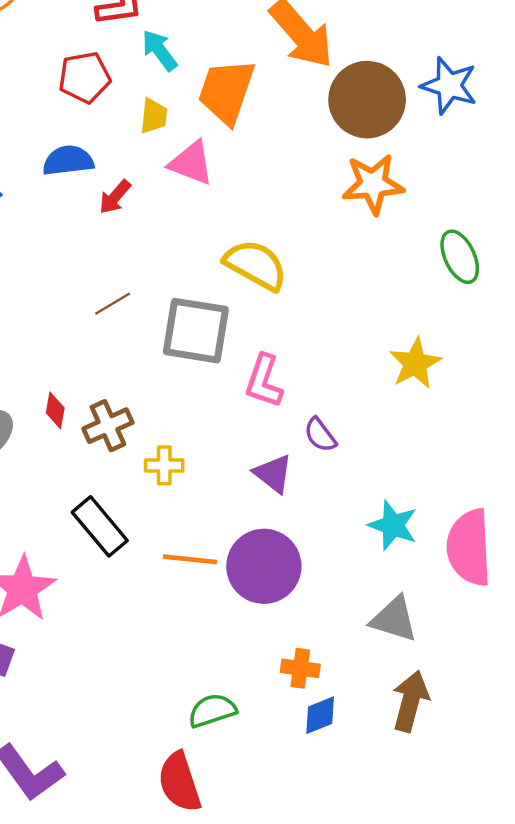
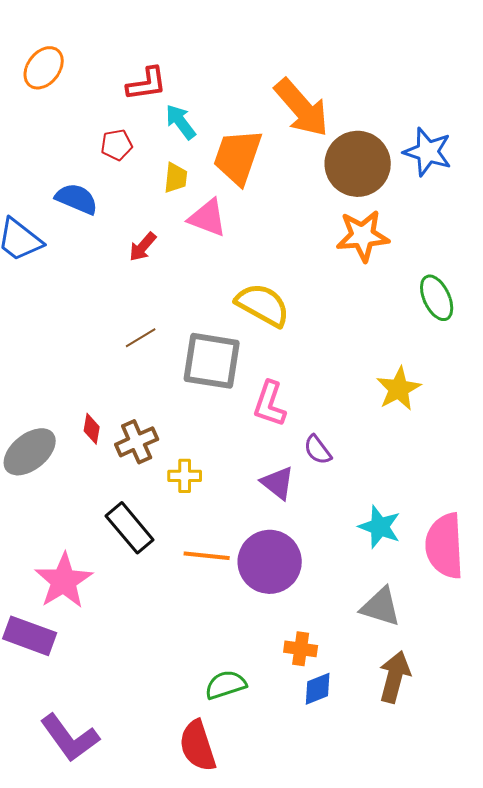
red pentagon: (84, 77) -> (117, 145), size x0.7
blue semicircle: (68, 161) -> (77, 199), moved, turned 30

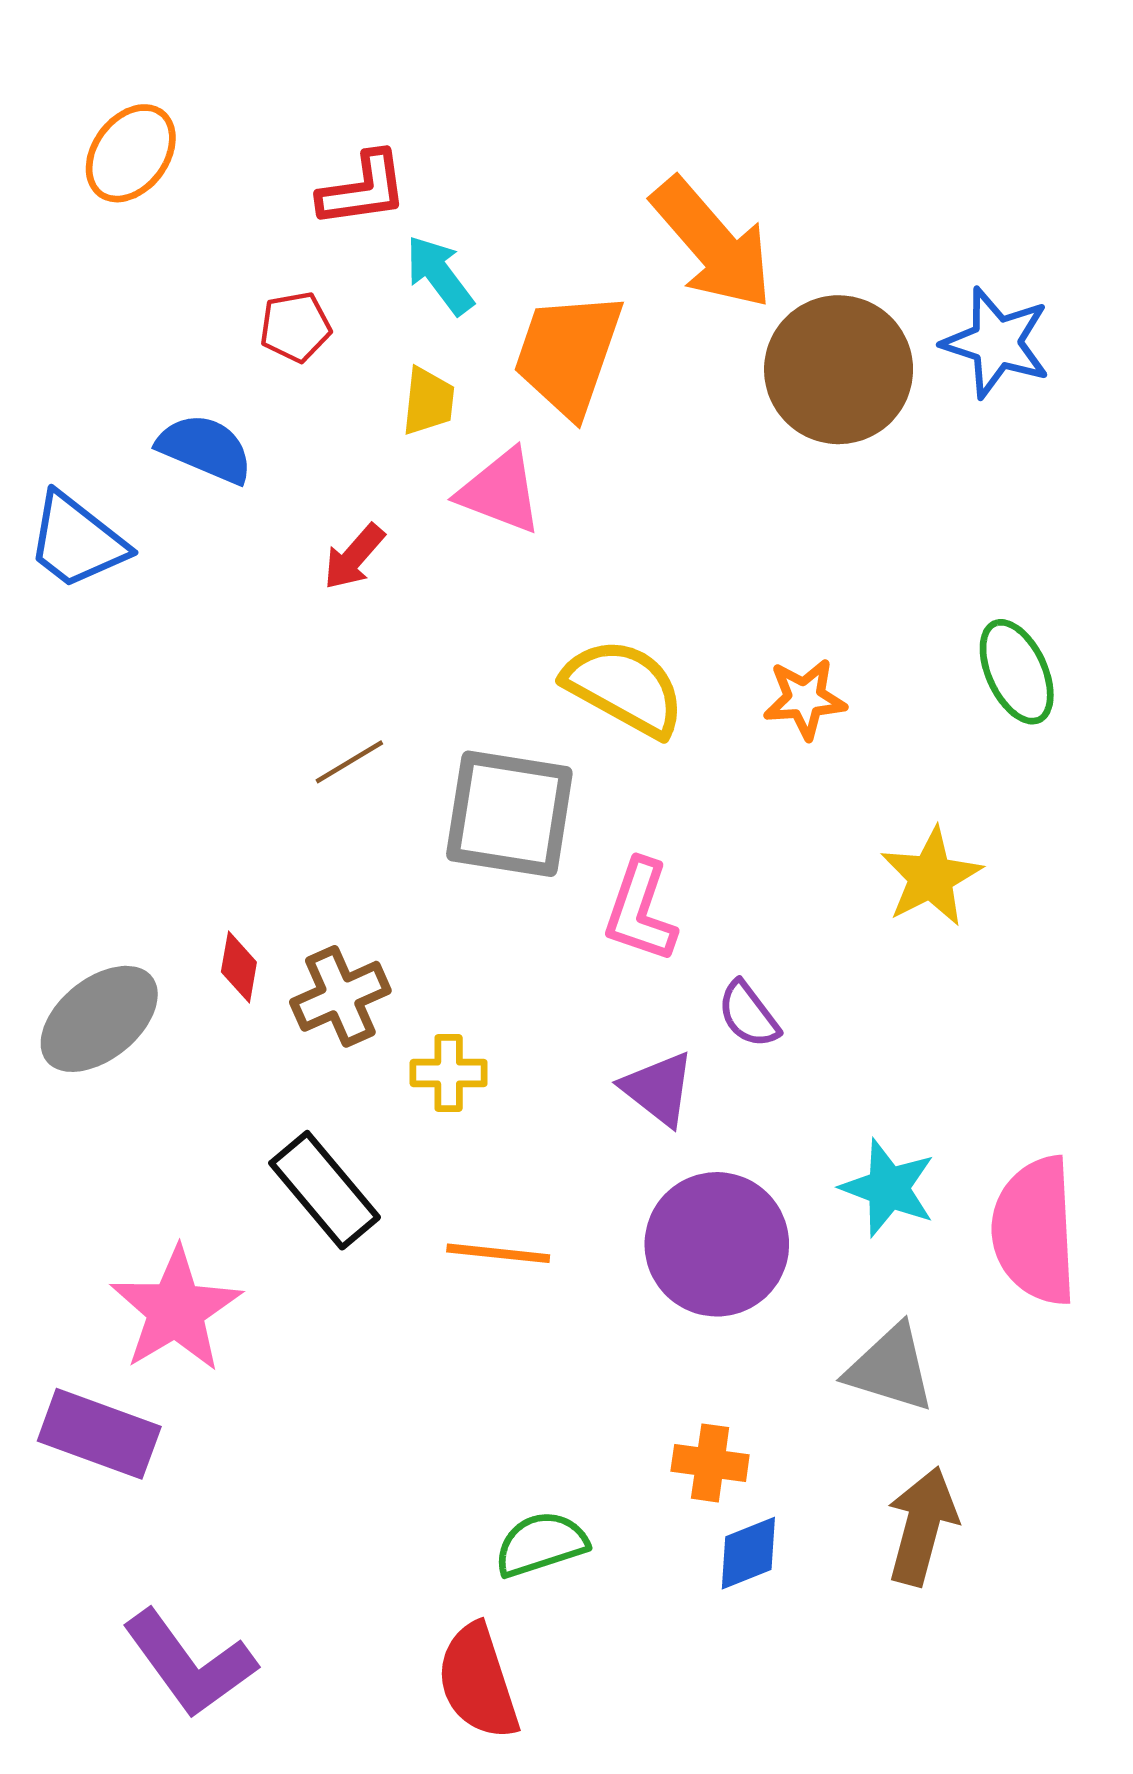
orange star: (363, 236) -> (805, 699), moved, size x0.7
purple circle: (270, 562) -> (717, 1244), moved

